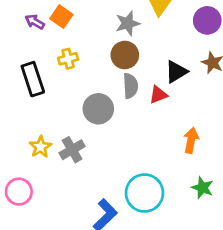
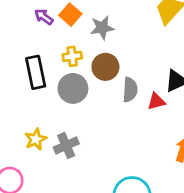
gray star: (128, 23) -> (102, 28), moved
brown circle: (125, 55) -> (105, 67), moved
gray circle: (98, 109) -> (73, 88), moved

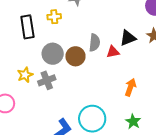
brown circle: (105, 67) -> (75, 56), moved
gray circle: (73, 88) -> (53, 54), moved

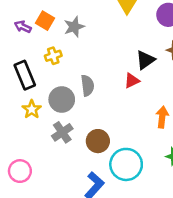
gray semicircle: (94, 43) -> (87, 85), moved
brown circle: (75, 56) -> (98, 141), moved
yellow star: (25, 75) -> (32, 109), moved

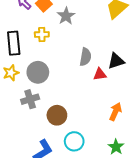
gray star: (74, 27) -> (66, 16), turned -30
gray semicircle: (87, 85) -> (85, 57), moved
cyan circle: (126, 164) -> (74, 141), size x0.7

